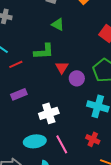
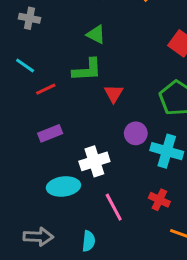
green triangle: (58, 24) -> (96, 34), moved
purple circle: (77, 78) -> (136, 133), moved
cyan ellipse: (35, 141) -> (63, 186), moved

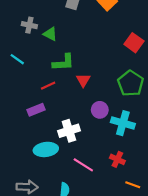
gray cross: (30, 18) -> (29, 25), moved
green triangle: (96, 34) -> (50, 34), moved
red line: (46, 89) -> (48, 86), moved
pink line: (114, 207) -> (83, 165), turned -30

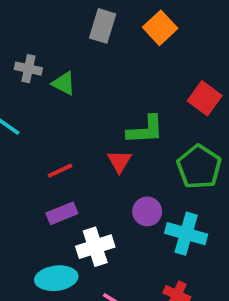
green L-shape: (63, 62) -> (145, 130), moved
purple rectangle: (36, 110) -> (62, 213), moved

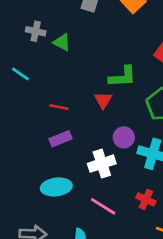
red line: (60, 171) -> (59, 107), turned 36
white cross: (95, 247) -> (102, 164), moved

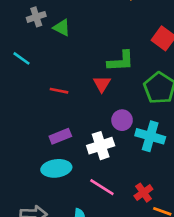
gray cross: (36, 31) -> (36, 17), turned -30
purple rectangle: (60, 139) -> (60, 136), moved
red cross: (146, 199) -> (143, 193), moved, turned 30

